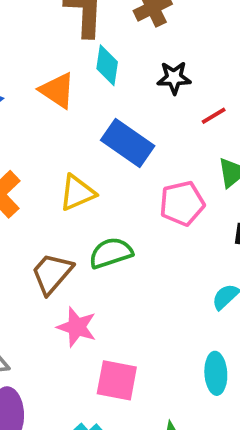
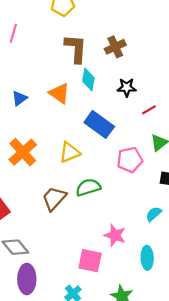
pink star: (77, 327) -> (115, 235), moved

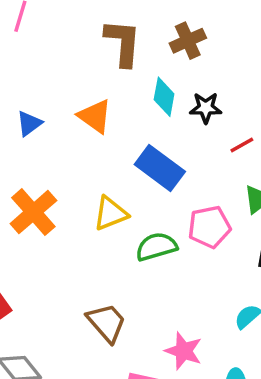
cyan diamond: (88, 79) -> (164, 97), moved
green semicircle: (88, 187) -> (156, 247), moved
brown trapezoid: (54, 198) -> (107, 323), moved, turned 96

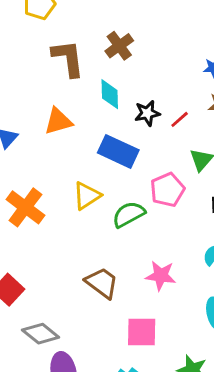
black star: (206, 108) -> (147, 113), moved
orange triangle: (95, 116) -> (58, 121), turned -40
pink star: (184, 351) -> (161, 276), moved

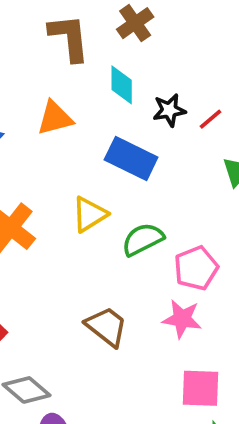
pink pentagon: (167, 190) -> (196, 268), moved
pink square: (142, 332) -> (201, 388), moved

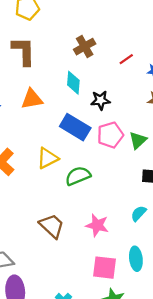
brown L-shape: (69, 38) -> (24, 51), moved
red line: (210, 119) -> (126, 59), moved
pink pentagon: (196, 268) -> (110, 135), moved

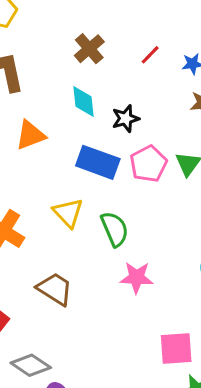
yellow triangle: (48, 158) -> (68, 213), turned -35
green semicircle: (78, 176) -> (115, 229), turned 100
pink star: (97, 225) -> (137, 278), moved
brown trapezoid: (52, 226) -> (55, 289), moved

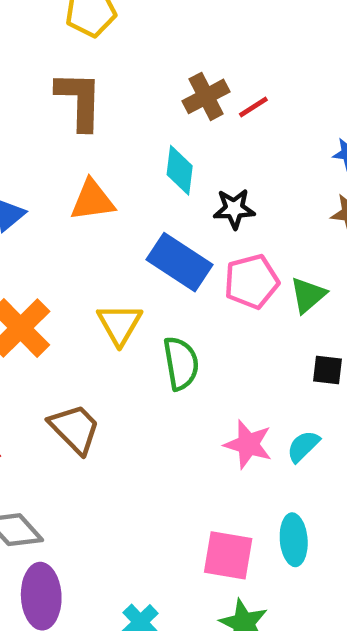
red line: (150, 55) -> (253, 107), moved
pink star: (137, 278) -> (248, 444), moved

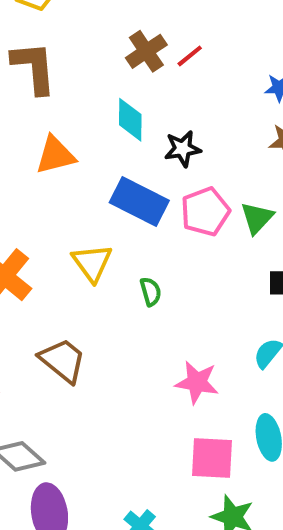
green semicircle: (181, 363) -> (151, 292), size x0.6
pink star: (248, 444) -> (197, 382), moved

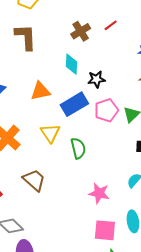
red line: (190, 56) -> (111, 25), moved
orange triangle: (55, 155) -> (40, 91), moved
blue rectangle: (139, 202) -> (74, 104), turned -60
green semicircle: (151, 292) -> (78, 148), size x1.5

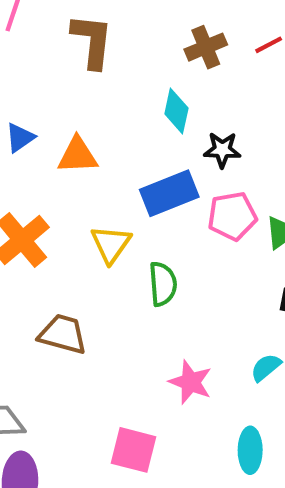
orange triangle: (40, 91) -> (78, 155), moved
brown trapezoid: (34, 180) -> (63, 334), turned -35
pink square: (105, 230) -> (133, 450), moved

